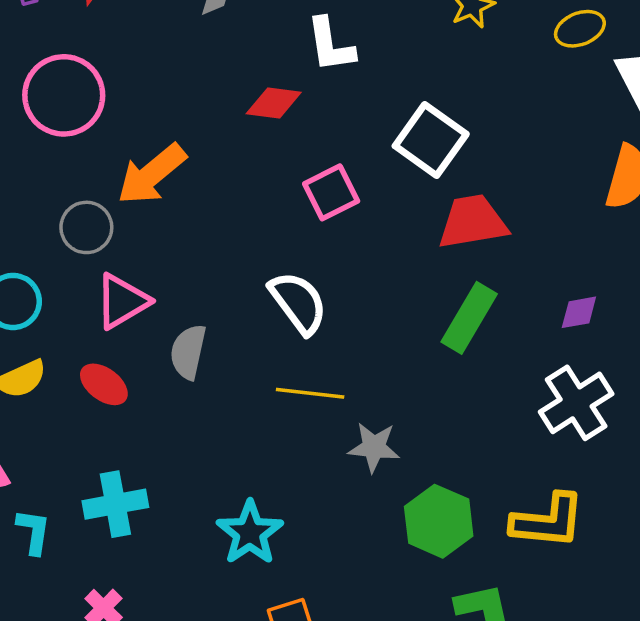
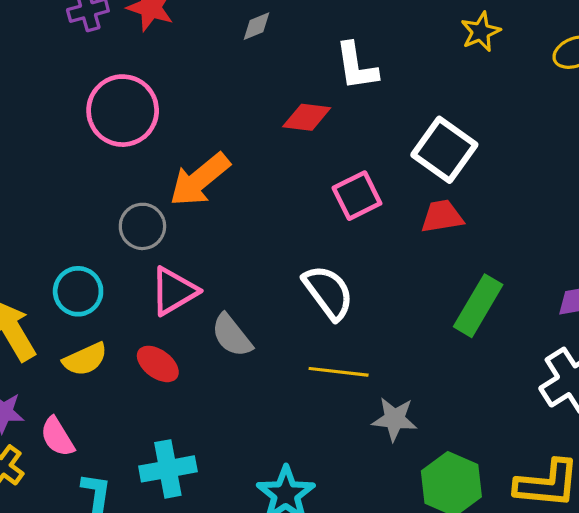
red trapezoid: (473, 222) -> (442, 216), moved, size x0.7
gray semicircle: (188, 352) -> (232, 335), turned -51

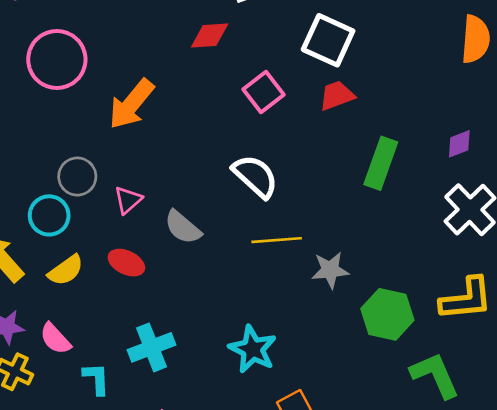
gray circle: (142, 226) -> (77, 177), moved
pink triangle: (174, 291) -> (128, 200), size x0.7

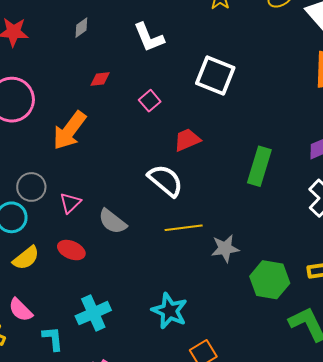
red diamond: (210, 36) -> (100, 79), moved, size x0.7
pink square: (263, 92) -> (150, 101), moved, size x0.7
red trapezoid: (337, 96) -> (187, 140), moved

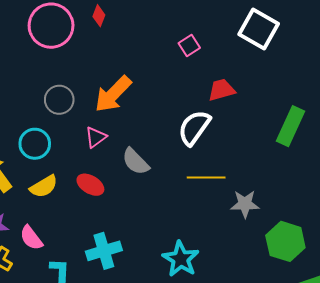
red diamond: (100, 79) -> (99, 16), moved, turned -70
orange arrow: (69, 131) -> (113, 94), moved
white semicircle: (165, 180) -> (194, 128), turned -102
gray circle: (31, 187) -> (59, 100), moved

